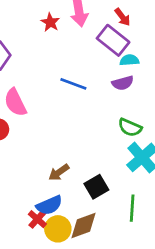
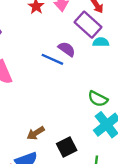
purple semicircle: (123, 83) -> (67, 49), moved, turned -132

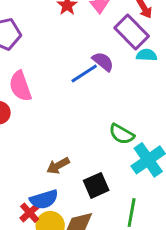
blue line: (52, 59) -> (84, 74), turned -60
green semicircle: (98, 99) -> (122, 134), moved

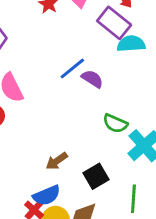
cyan semicircle: (147, 55) -> (131, 44), size x1.4
purple semicircle: (103, 62) -> (92, 79), moved

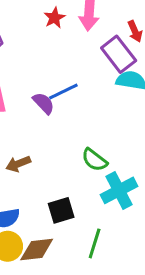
purple semicircle: (92, 79) -> (43, 103), moved
brown arrow: (57, 161) -> (18, 164), moved

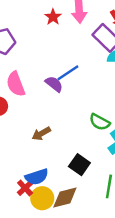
black square: (61, 210) -> (79, 165), turned -30

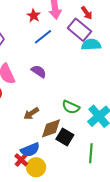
blue line: (68, 73) -> (43, 37), moved
green semicircle: (100, 122) -> (71, 107), moved
brown diamond: (65, 197) -> (51, 128), moved

